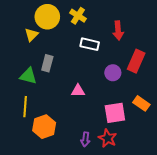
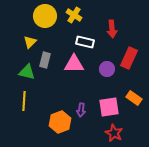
yellow triangle: (31, 35) -> (30, 42), moved
pink triangle: (78, 91) -> (74, 64), moved, size x1.5
orange hexagon: (44, 127) -> (60, 122), moved
red star: (108, 138) -> (114, 133), moved
purple arrow: (85, 139) -> (81, 110), moved

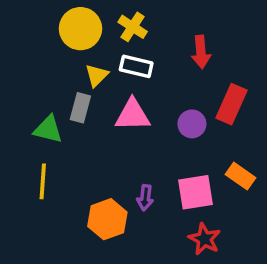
yellow triangle: (30, 42) -> (97, 75), moved
white rectangle: (85, 42) -> (136, 66), moved

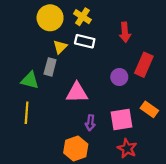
pink triangle: (133, 115) -> (77, 93), moved
orange hexagon: (107, 219) -> (76, 148), moved

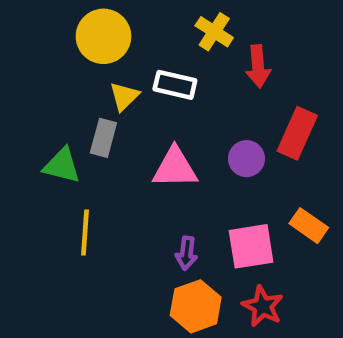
yellow cross: (82, 17) -> (214, 32), moved
pink triangle: (77, 93) -> (175, 168), moved
yellow line: (27, 113) -> (85, 232), moved
orange hexagon: (76, 148) -> (196, 306), moved

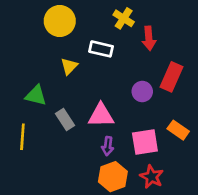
yellow triangle: (124, 96) -> (69, 66), moved
gray rectangle: (103, 138) -> (65, 119), moved, turned -48
pink triangle: (175, 168) -> (101, 115), moved
yellow line: (85, 232) -> (22, 137), moved

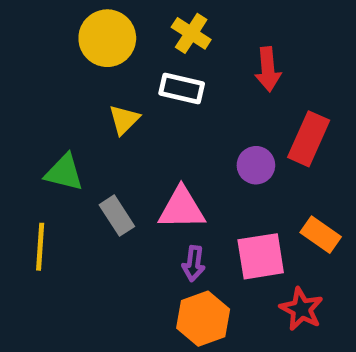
yellow cross: (124, 18) -> (191, 33), moved
red star: (152, 177) -> (301, 309), moved

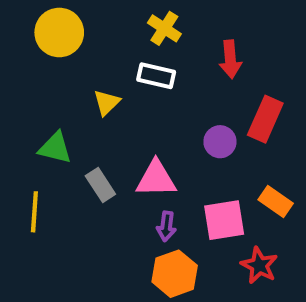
yellow circle: (107, 38) -> (59, 32), moved

